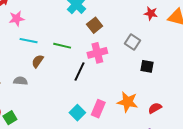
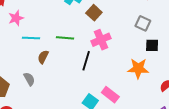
gray square: (132, 42) -> (143, 23), moved
gray semicircle: (20, 81) -> (29, 79), turned 64
orange star: (128, 102) -> (138, 68), moved
pink rectangle: (98, 109) -> (110, 95), turned -66

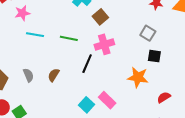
brown semicircle: (43, 57) -> (54, 75), moved

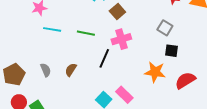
red semicircle: (164, 97) -> (185, 80), moved, size x1.5

